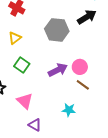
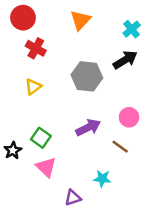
green square: (22, 65) -> (41, 138), moved
pink circle: (80, 67) -> (129, 117), moved
purple triangle: (35, 125) -> (73, 198), moved, turned -48

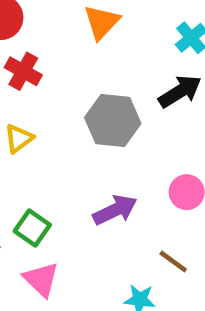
brown line: (120, 147) -> (173, 261), moved

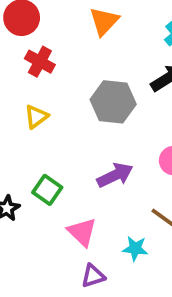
pink triangle: (41, 279) -> (82, 232), moved

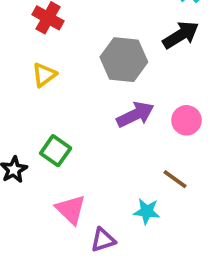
purple arrow: (115, 175) -> (135, 115), moved
pink triangle: (82, 232) -> (71, 209), moved

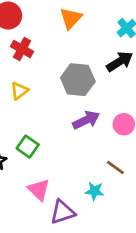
purple triangle: (103, 240) -> (62, 212), size x1.4

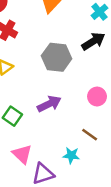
purple arrow: (86, 120) -> (49, 104), moved

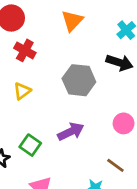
black arrow: (93, 41) -> (119, 63), turned 50

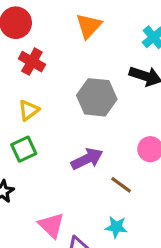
green square: (30, 145) -> (24, 149), moved, turned 30
brown line: (115, 165) -> (121, 185), moved

